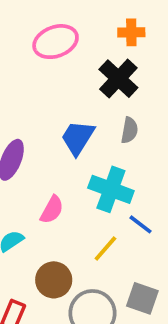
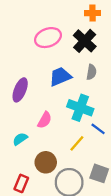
pink ellipse: (56, 42) -> (48, 38), moved
blue trapezoid: (78, 138) -> (60, 77), turned 35

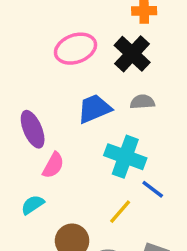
gray semicircle: (91, 72) -> (142, 102), turned -104
purple ellipse: (20, 90) -> (33, 129), turned -45
pink semicircle: (45, 120) -> (53, 165), moved

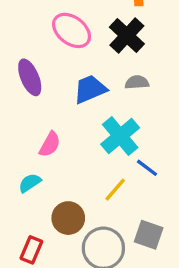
pink ellipse: (75, 49) -> (72, 30), turned 57
purple ellipse: (33, 129) -> (30, 77), moved
cyan cross: (125, 157) -> (120, 136), turned 30

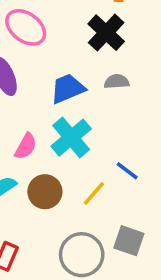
pink ellipse: (72, 30) -> (26, 27), moved
cyan cross: (120, 136) -> (71, 138), moved
brown circle: (68, 218) -> (45, 192), moved

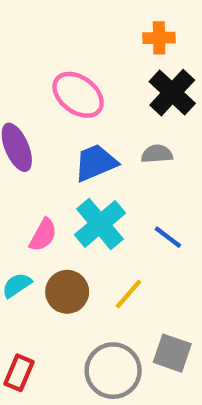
pink ellipse: (26, 27) -> (78, 95), moved
black cross: (106, 33) -> (172, 93), moved
blue line: (127, 171) -> (168, 237), moved

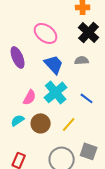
blue trapezoid: (96, 163) -> (54, 64), turned 70

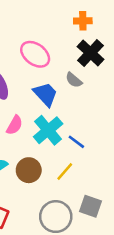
gray semicircle: (82, 60) -> (74, 80), moved, turned -136
pink semicircle: (30, 97) -> (15, 125), moved
blue line: (87, 98) -> (76, 142), moved

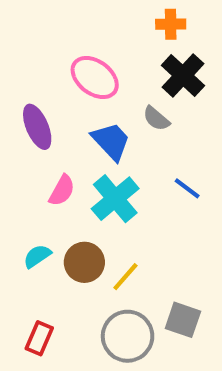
blue line: (76, 142) -> (187, 188), moved
yellow line: (65, 171) -> (125, 277), moved

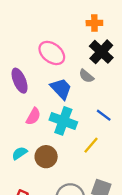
cyan cross: (115, 199) -> (63, 121), turned -30
yellow line: (125, 277) -> (91, 145), moved

